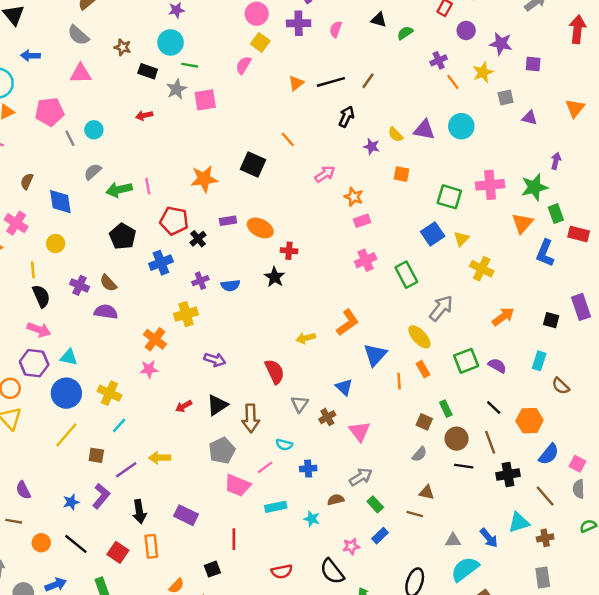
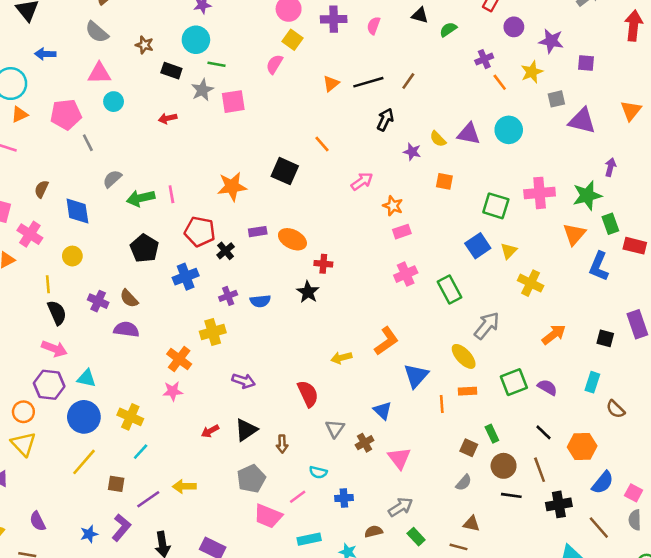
purple triangle: (530, 118) -> (582, 121), size x1.6
cyan circle: (94, 130) -> (114, 102), moved
orange rectangle: (423, 369) -> (468, 391), turned -63
brown arrow: (251, 418) -> (282, 444), size x0.6

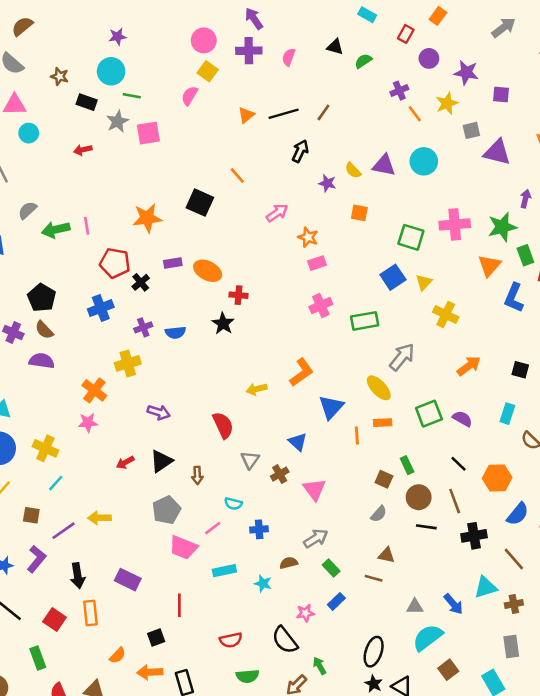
black pentagon: (144, 248) -> (42, 298), moved
green rectangle: (449, 289) -> (365, 321), turned -72

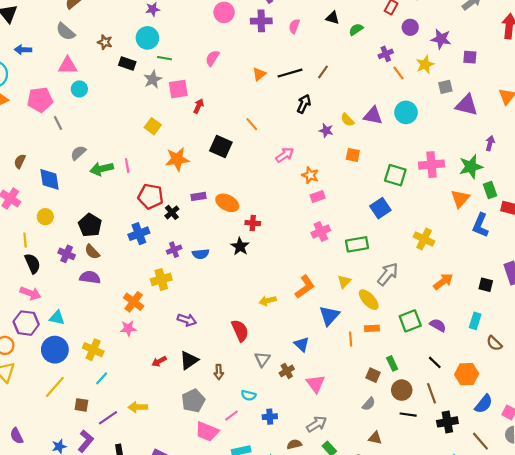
yellow square: (208, 71) -> (153, 126), moved
red arrow: (83, 150) -> (198, 106), moved, turned 128
yellow triangle: (424, 282) -> (344, 282), moved

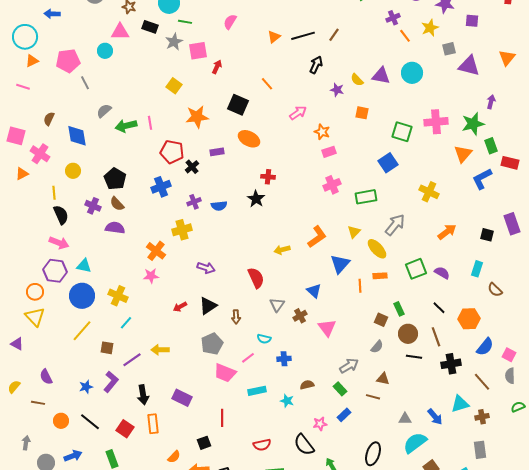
pink triangle: (68, 66) -> (120, 32), moved
orange ellipse: (227, 203) -> (249, 139), moved
blue L-shape: (480, 225) -> (482, 179), turned 40
gray arrow: (317, 424) -> (349, 366), moved

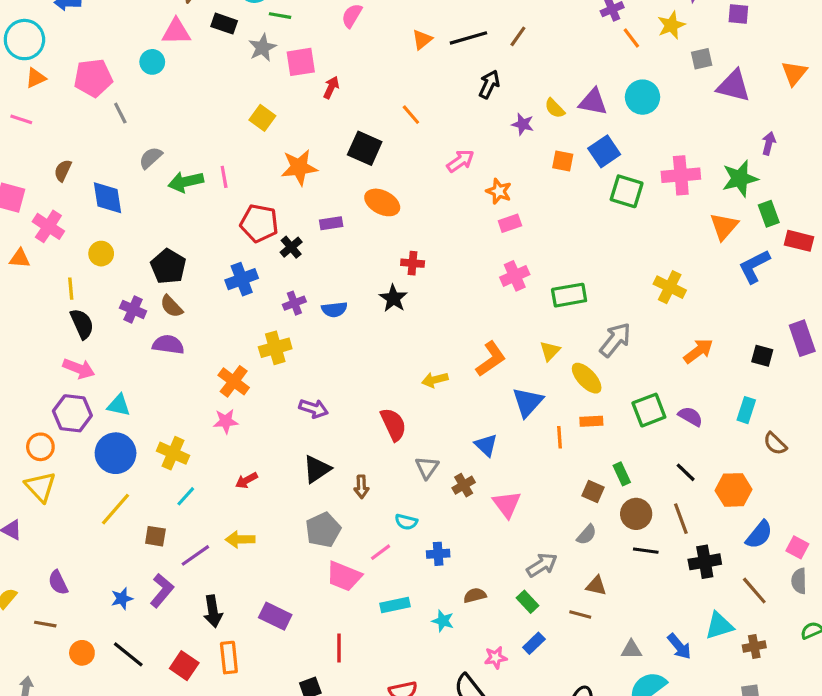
blue square: (388, 163) -> (604, 151), moved
orange triangle: (22, 174) -> (20, 258), turned 32
red arrow: (180, 307) -> (246, 480), moved

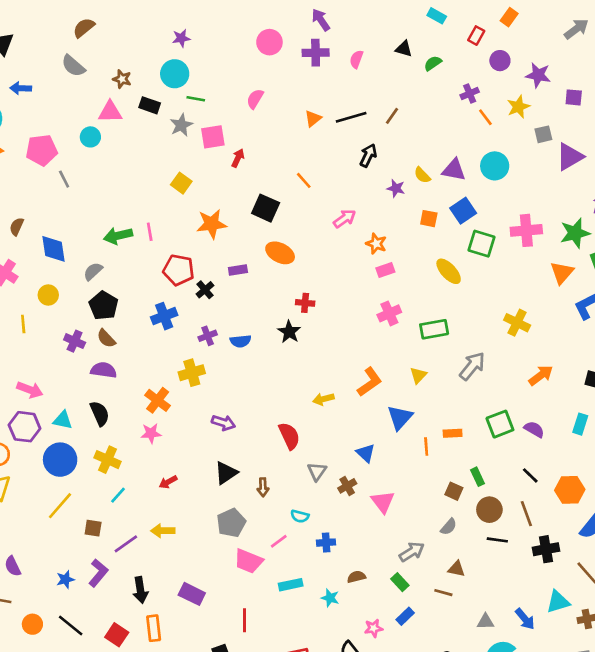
purple triangle: (734, 86) -> (570, 157), turned -44
gray semicircle: (151, 158) -> (93, 271), moved
black semicircle: (82, 324) -> (100, 414), moved
yellow ellipse: (587, 378) -> (449, 271), moved

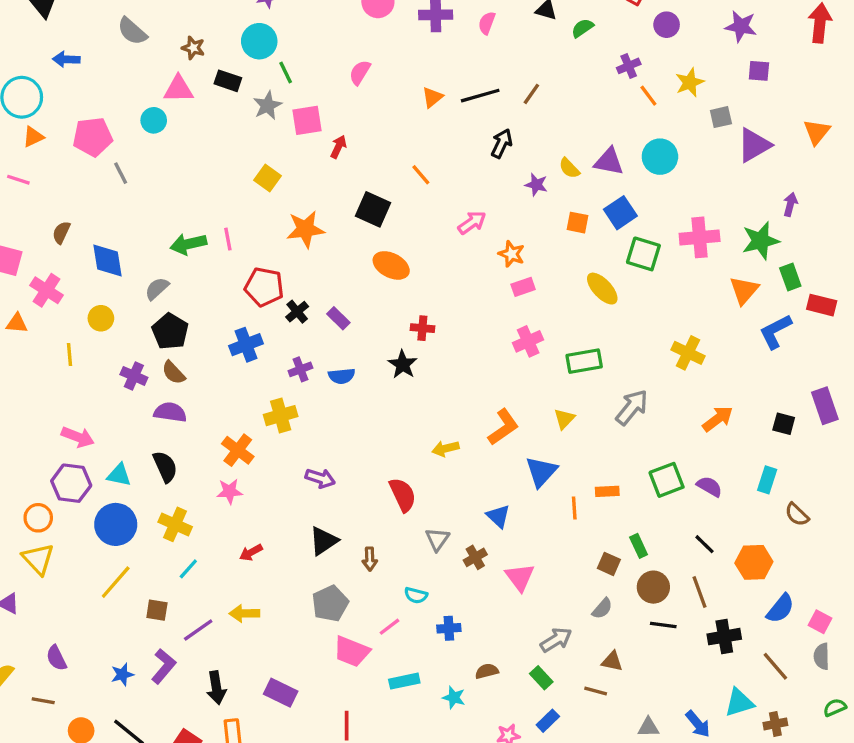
purple star: (538, 75) -> (741, 26), moved
green line: (196, 99) -> (286, 73), turned 54
purple rectangle: (238, 270) -> (338, 318), moved, turned 54

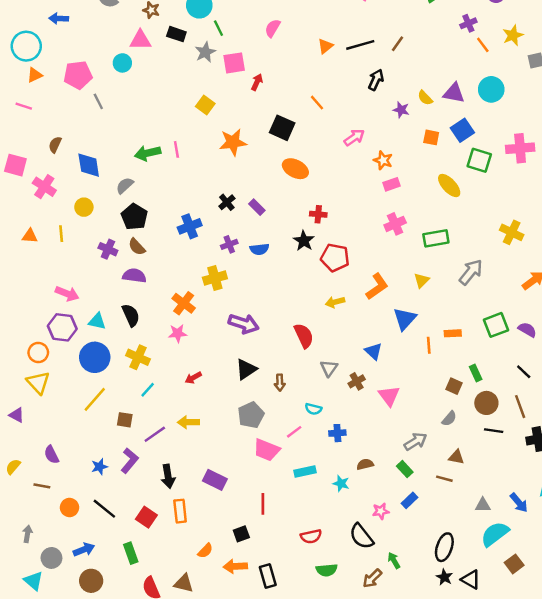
red pentagon: (264, 287) -> (335, 258), moved
orange triangle: (17, 323) -> (30, 236), moved
purple arrow: (320, 478) -> (244, 324), size x1.4

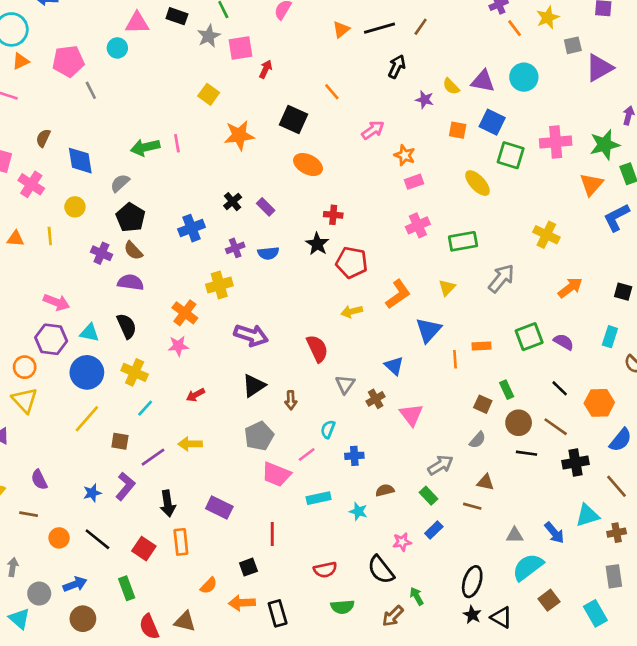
blue square: (462, 130) -> (492, 122), turned -30
brown line: (520, 407) -> (556, 427), turned -35
cyan semicircle: (313, 409) -> (328, 429), turned 98

